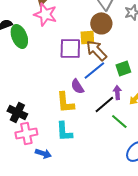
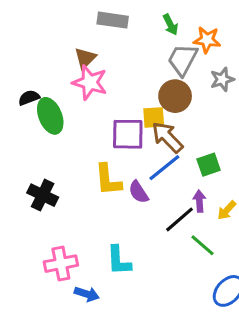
yellow L-shape: (65, 102) -> (108, 180), moved
black cross: (17, 112) -> (43, 195), moved

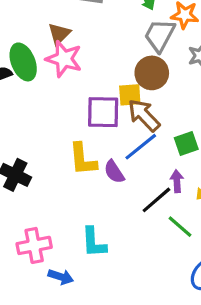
green ellipse: (50, 116) -> (23, 62), moved

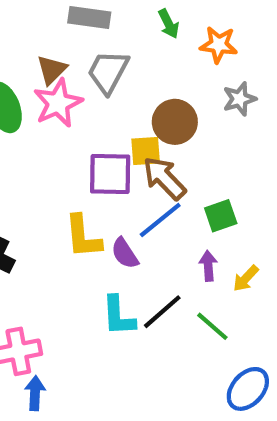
gray trapezoid: (160, 35) -> (108, 72), moved
pink star: (64, 59) -> (58, 103), turned 30
black line: (156, 200) -> (162, 312), moved
cyan L-shape: (94, 242) -> (118, 316), moved
blue arrow: (61, 277) -> (35, 393), moved, turned -105

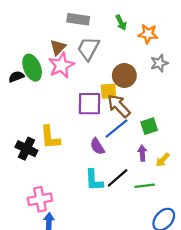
yellow L-shape: (83, 237) -> (50, 137), moved
green line: (212, 326) -> (145, 186), turned -48

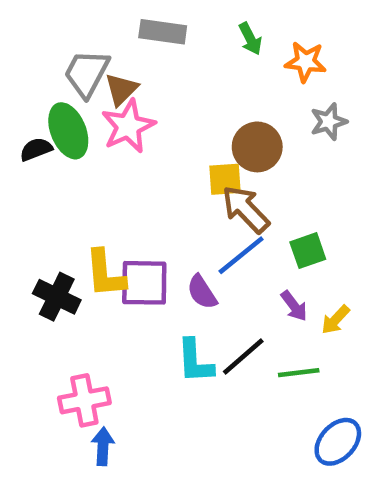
gray trapezoid: (88, 48) -> (87, 73), moved
purple square: (89, 104) -> (144, 283), moved
purple arrow: (142, 153) -> (294, 306), turned 147

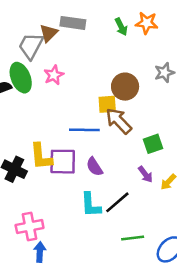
orange star: (306, 62) -> (147, 23), moved
brown triangle: (121, 89) -> (49, 33), moved
pink star: (128, 126) -> (54, 75), size x0.7
blue line: (241, 255) -> (84, 130), moved, turned 40
green line: (299, 373) -> (133, 238), moved

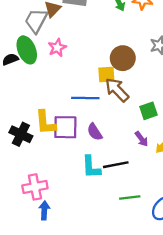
black line: (117, 202) -> (116, 165), turned 30

